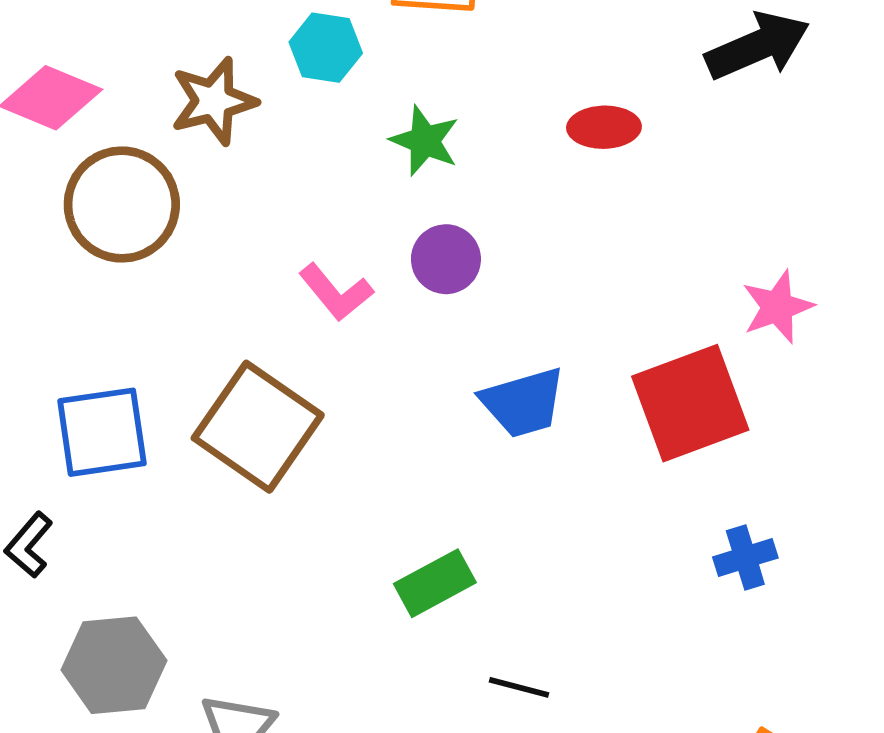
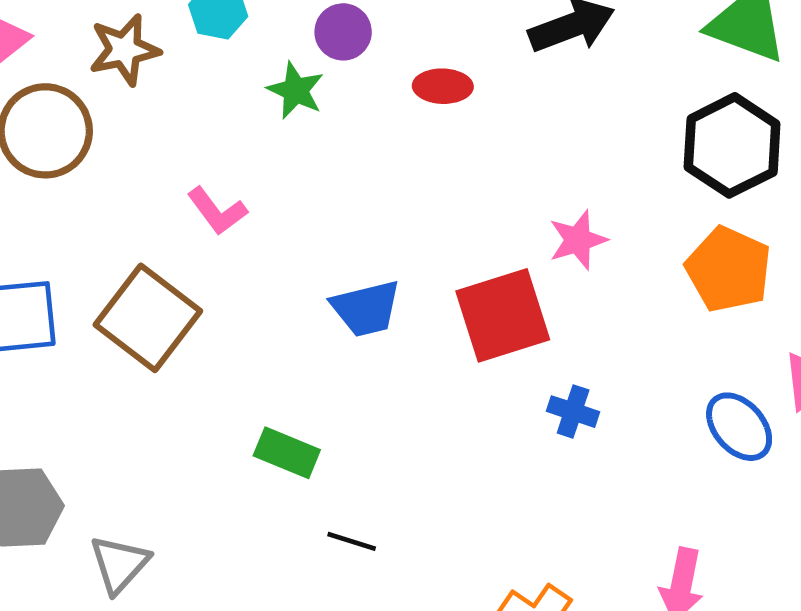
purple circle: (446, 259) -> (343, 32), moved
blue cross: (745, 557) -> (573, 412), moved, turned 33
green rectangle: (435, 583) -> (287, 453), turned 48

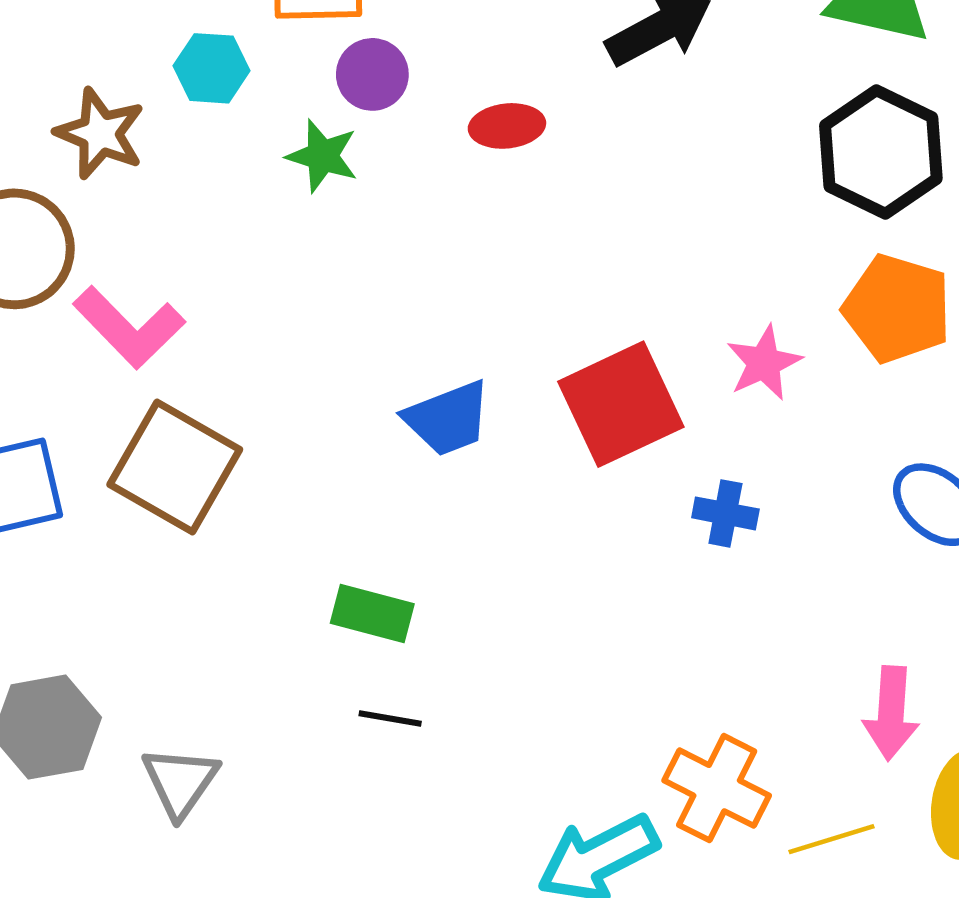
brown star: (124, 50) -> (100, 134), turned -30
pink L-shape: (217, 211) -> (129, 327), moved, size x1.4
pink star: (578, 240) -> (764, 363), moved
black line: (352, 541) -> (390, 718), moved

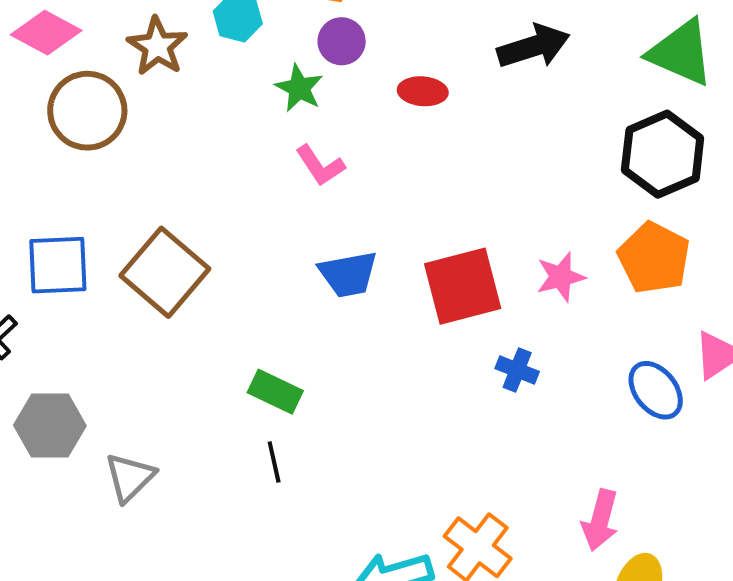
pink L-shape: (129, 327) -> (320, 166), moved, size x0.7
black line: (390, 718) -> (274, 462), turned 57

